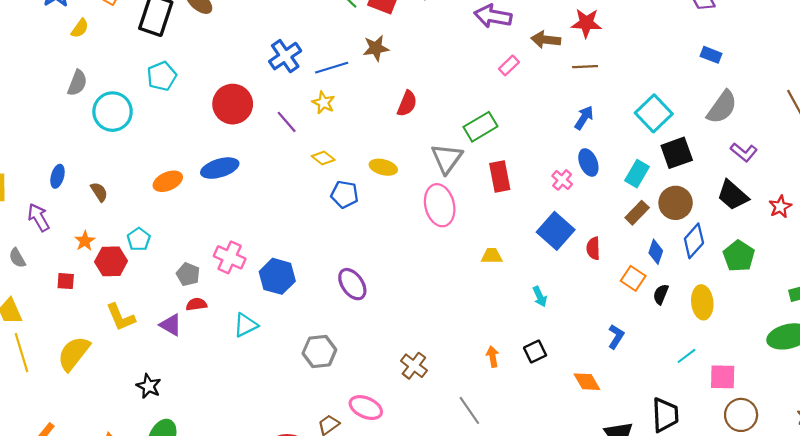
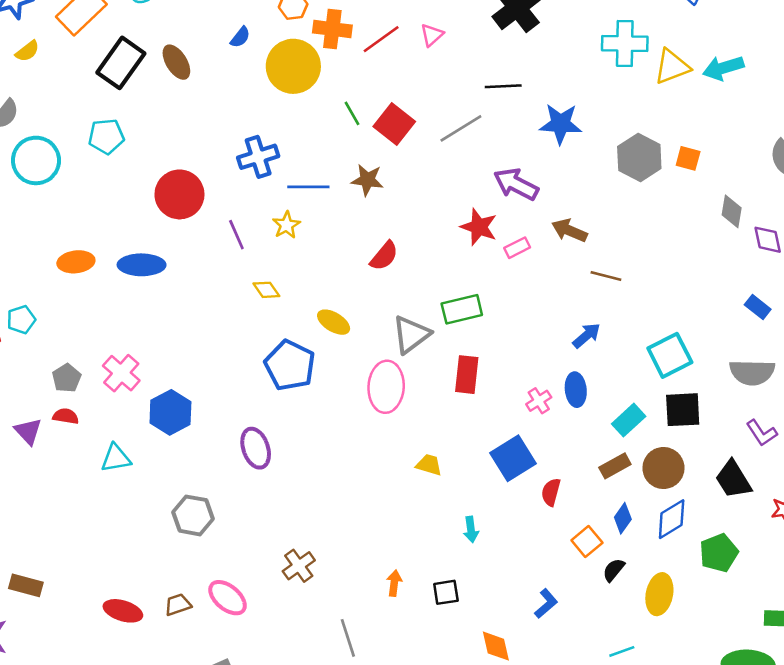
red star: (586, 23) -> (479, 227), moved
gray semicircle: (722, 107) -> (752, 372), turned 39
blue pentagon: (345, 194) -> (290, 365), moved, size x1.5

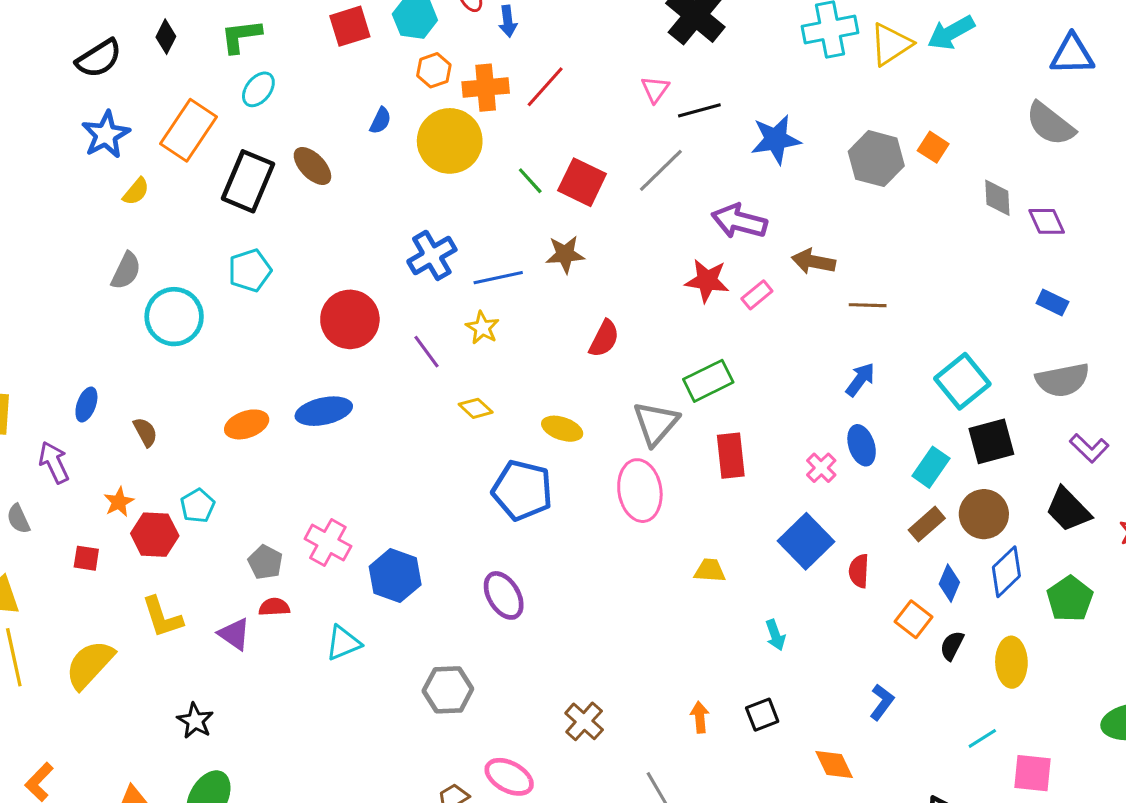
pink triangle: (432, 35) -> (655, 89), moved
orange square: (688, 158) -> (933, 147), turned 30

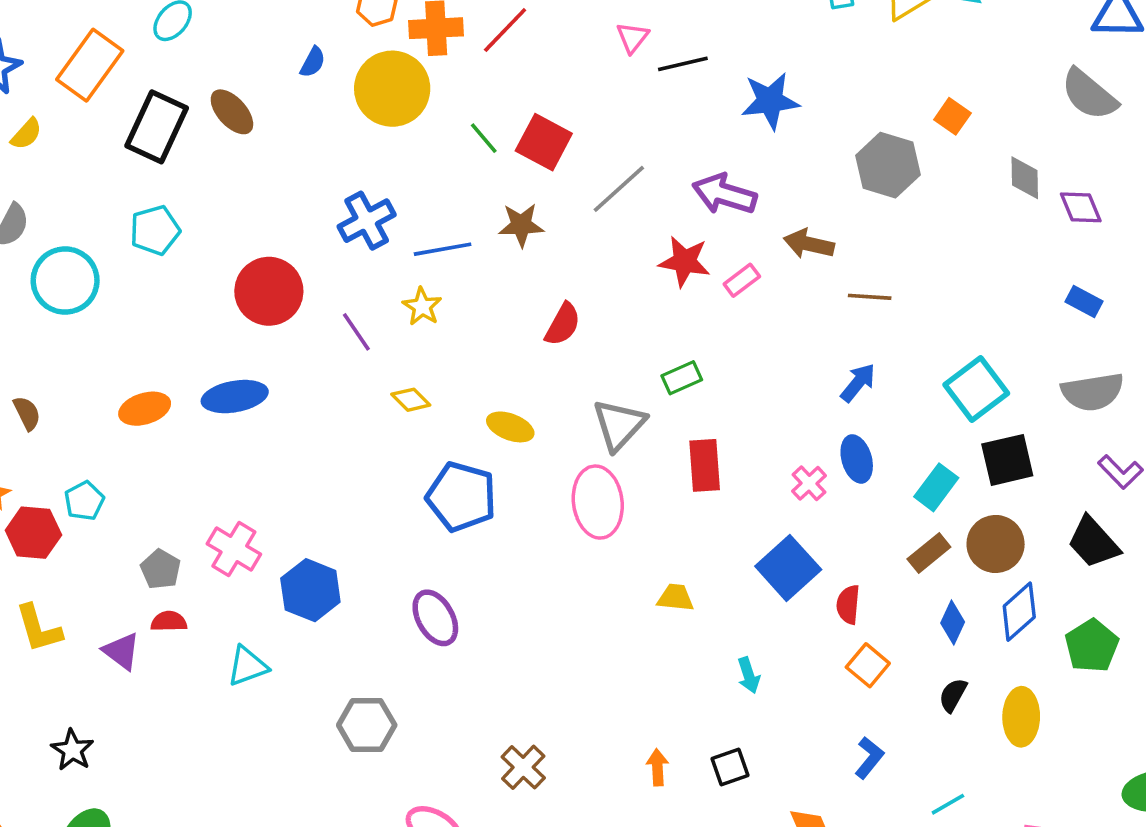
gray hexagon: (876, 159) -> (888, 165), moved
gray line: (661, 170) -> (619, 189), moved
green rectangle: (708, 381) -> (682, 378), size x0.7
orange square: (913, 619) -> (868, 665), moved
cyan line: (982, 738) -> (948, 804), moved

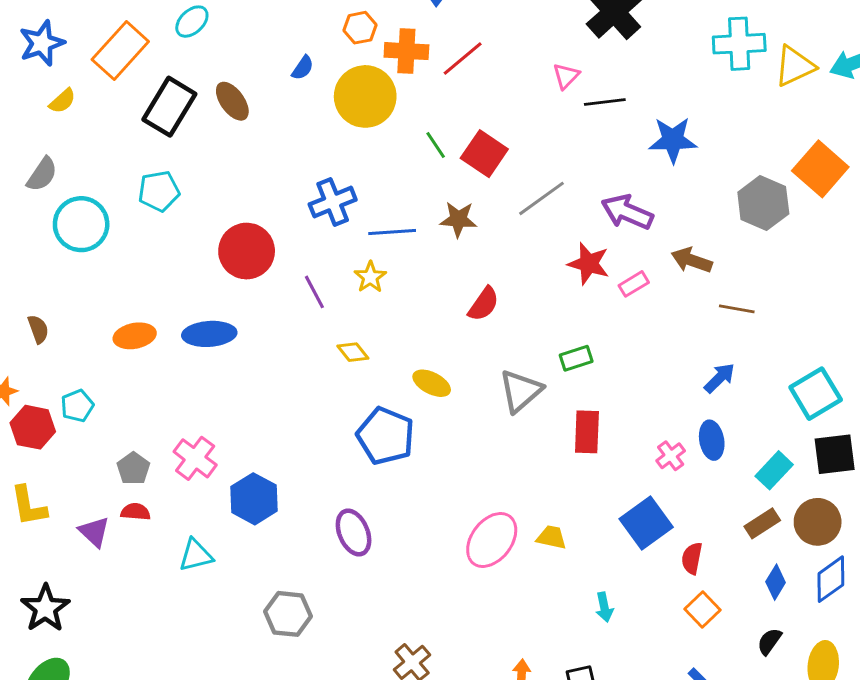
orange square: (952, 116) -> (820, 169), size x1.8
pink ellipse: (598, 502) -> (492, 540), moved, turned 38
black star: (72, 750) -> (45, 608), size x1.4

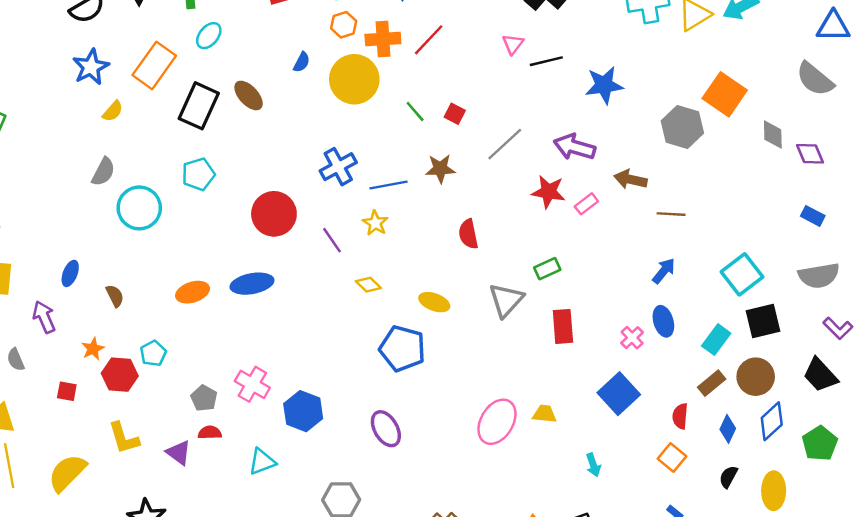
red square: (484, 154) -> (455, 114), size x0.6
red semicircle: (484, 304) -> (468, 234), turned 140
red semicircle: (692, 558) -> (680, 416), moved

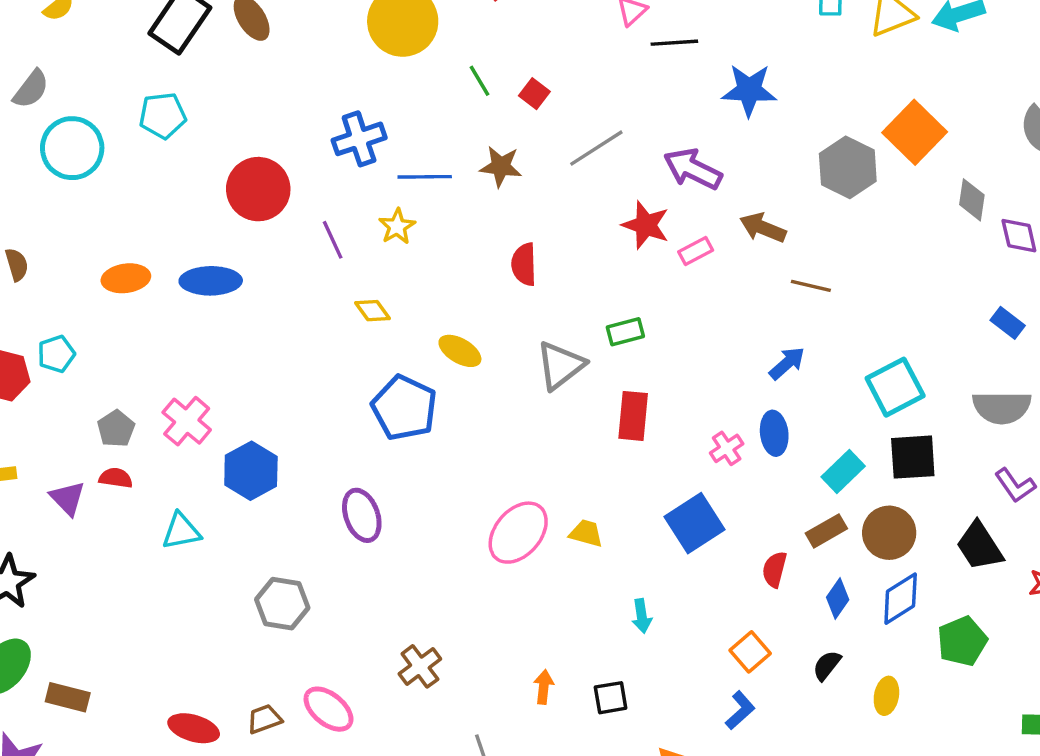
orange square: (672, 458) -> (750, 652), moved
yellow ellipse: (774, 491) -> (886, 696), size x0.7

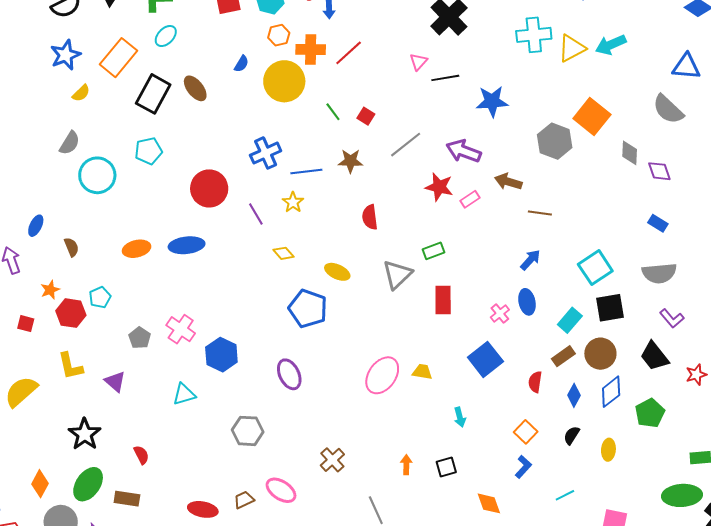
red semicircle: (116, 478) -> (141, 455), moved, turned 60

